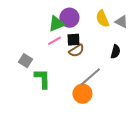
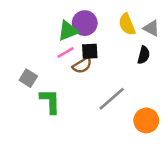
brown semicircle: (76, 51) -> (82, 65), moved
black semicircle: (115, 52) -> (144, 55), moved
orange circle: (82, 94) -> (146, 120), moved

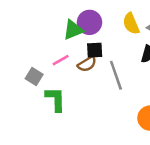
pink line: (65, 53) -> (61, 60), moved
gray line: (112, 99) -> (116, 75), moved, turned -68

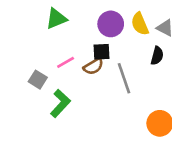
purple circle: (89, 22) -> (111, 24), moved
green triangle: (73, 30) -> (56, 19), moved
green L-shape: (55, 99) -> (60, 103), turned 44

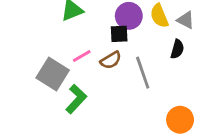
black square: (101, 52) -> (119, 34), moved
gray square: (38, 80) -> (53, 74), size x1.6

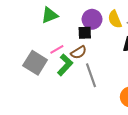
gray line: (143, 73) -> (91, 75), moved
green L-shape: (76, 99) -> (65, 65), moved

